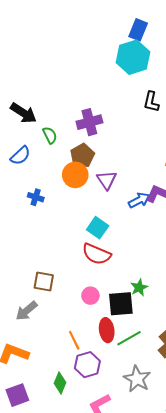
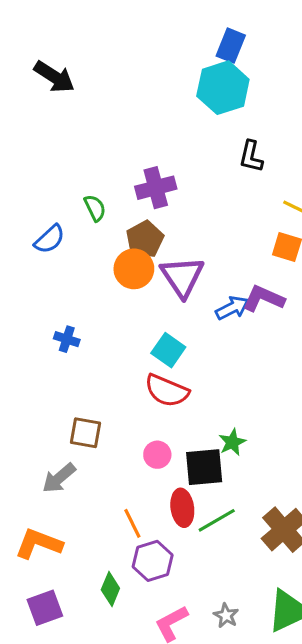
black arrow: (23, 113) -> (54, 77), moved
purple triangle: (107, 180) -> (182, 277), size x1.4
blue cross: (36, 197) -> (67, 339), moved
gray star: (137, 379) -> (226, 616), moved, size x0.6

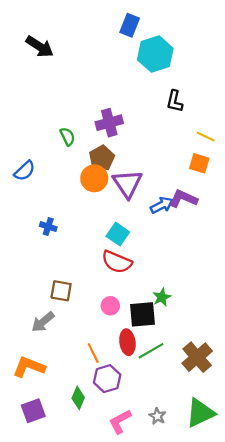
blue rectangle: (231, 46) -> (130, 25), moved
blue semicircle: (50, 239) -> (25, 171), moved

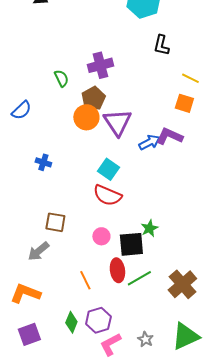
purple hexagon: (107, 379) -> (98, 320), moved

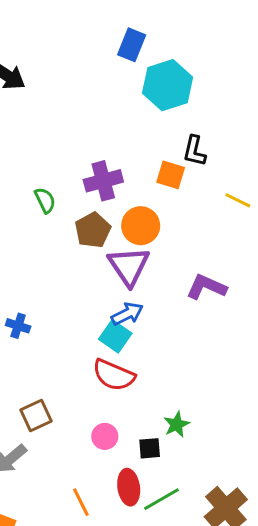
orange square: (184, 103) -> (171, 175), moved
orange circle: (86, 117) -> (141, 226), moved
blue arrow: (149, 142) -> (127, 314), moved
brown square: (55, 222) -> (36, 415), turned -35
black square: (131, 244) -> (150, 448), size x0.6

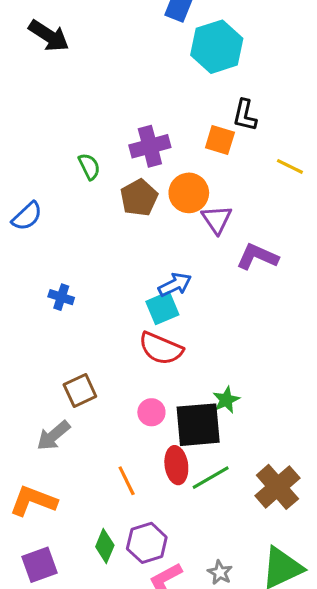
purple triangle: (129, 266) -> (217, 219), moved, size x0.7
cyan square: (115, 336) -> (162, 308), turned 32
black square: (150, 448) -> (198, 425), size x2.0

